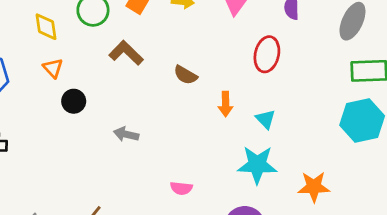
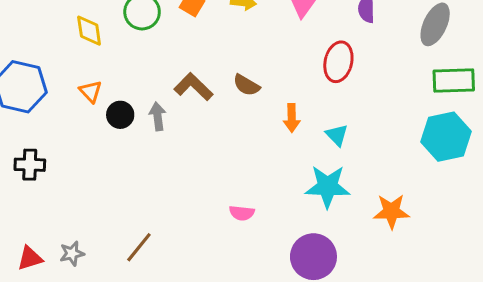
brown L-shape: (126, 53) -> (193, 87), moved
orange triangle: (53, 68) -> (91, 91), moved
gray arrow: (126, 134) -> (158, 116), moved, turned 70

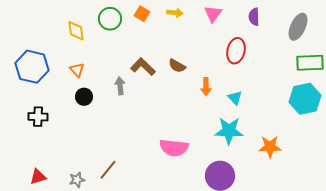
black circle: (120, 115) -> (84, 97), moved
pink semicircle: (242, 213) -> (174, 148), size x1.8
gray star: (72, 254) -> (77, 180), moved

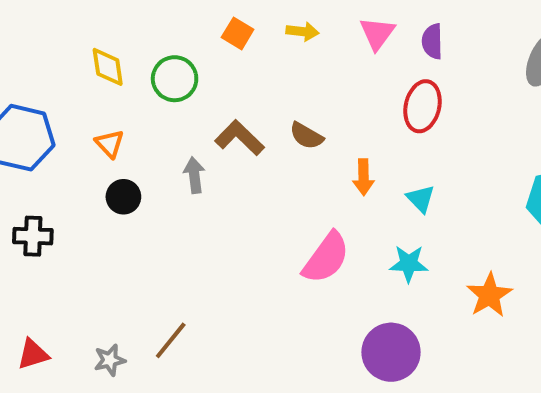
purple semicircle: (254, 17) -> (432, 41), moved
green circle: (110, 19) -> (175, 79), moved
cyan star: (229, 131) -> (409, 264), size x0.7
orange star: (270, 147) -> (489, 295), turned -30
pink semicircle: (174, 148) -> (326, 258), moved, turned -60

